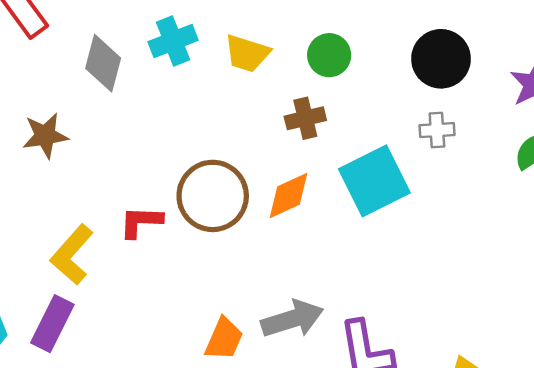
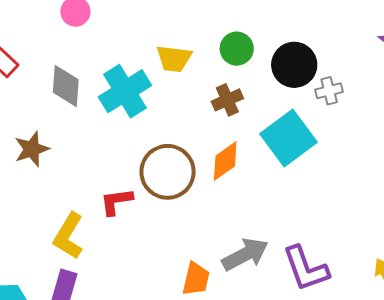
cyan cross: (173, 41) -> (125, 91), moved, size x1.4
black circle: (441, 59) -> (294, 65), moved

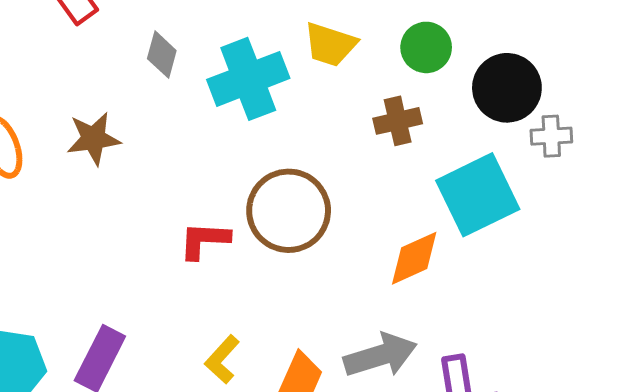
gray diamond: (66, 86) -> (162, 55), size x0.7
orange diamond: (225, 161) -> (414, 258), moved
yellow L-shape: (68, 236) -> (222, 359), moved, size x0.7

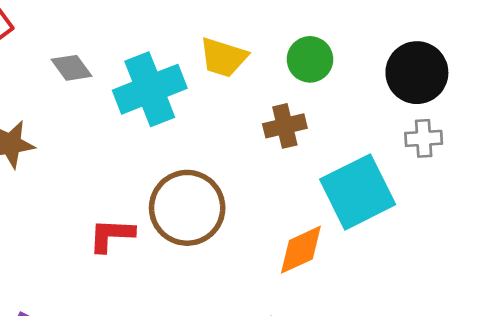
gray diamond: (162, 55) -> (72, 68), turned -51
black circle: (507, 88) -> (417, 73), moved

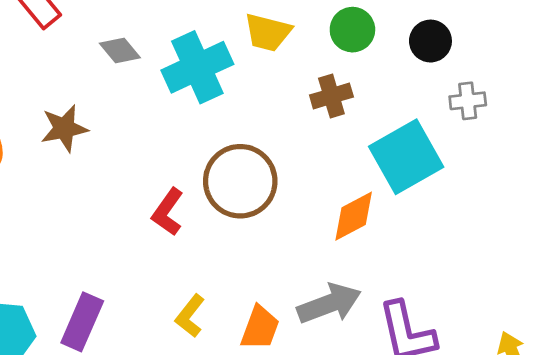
black circle: (417, 73) -> (430, 41), moved, size x0.7
red L-shape: (111, 235) -> (168, 212), turned -54

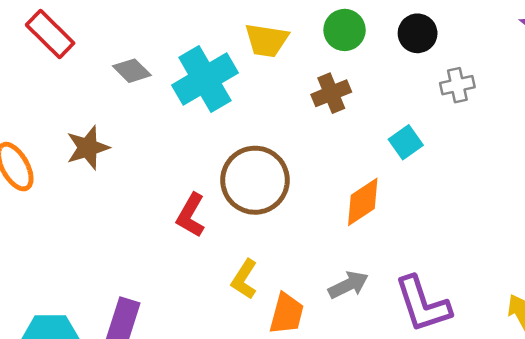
cyan square: (406, 157) -> (406, 142), size x0.5
gray arrow: (329, 304) -> (348, 285), size x0.7
yellow L-shape: (190, 316) -> (244, 279), moved

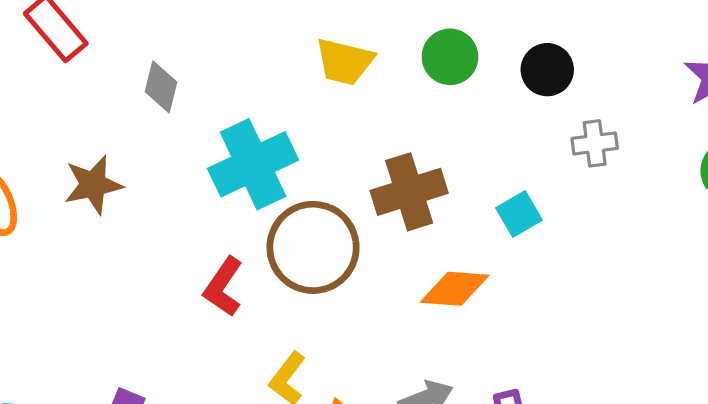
gray diamond: (132, 71) -> (161, 87), turned 54
cyan cross: (205, 79) -> (253, 164), moved
brown cross: (331, 93) -> (409, 192), moved, size x1.4
orange diamond: (363, 202) -> (455, 289), turned 33

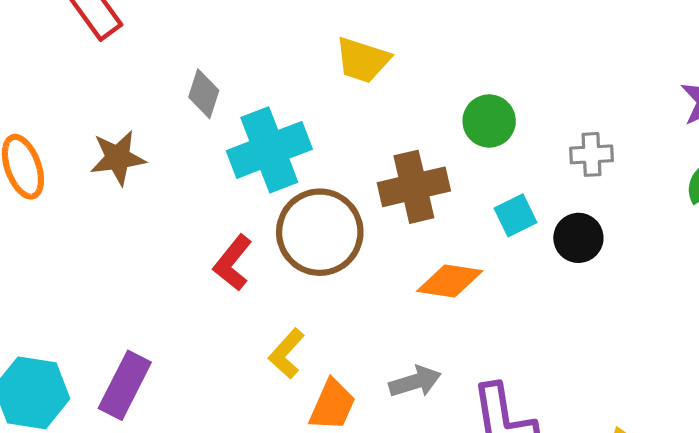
green circle: (450, 57) -> (489, 121), moved
black circle: (547, 70) -> (578, 238), moved
gray diamond: (161, 87) -> (204, 94), moved

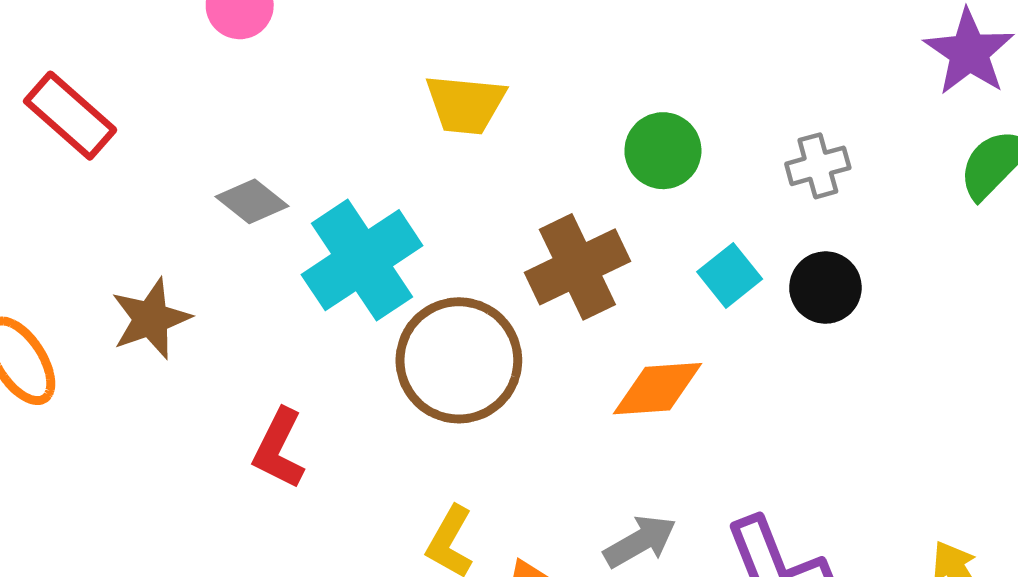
gray diamond: (204, 94) -> (252, 201), turned -57
red L-shape: (233, 263) -> (279, 449), moved

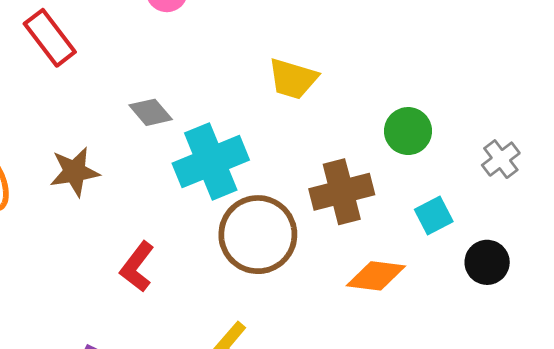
gray cross: (818, 166) -> (501, 159), turned -33
black circle: (825, 288) -> (487, 262), moved

